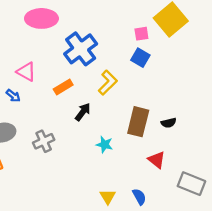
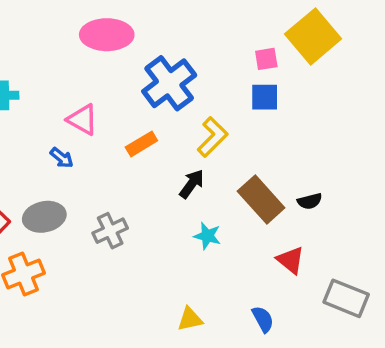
blue square: (140, 58) -> (265, 97), turned -30
black arrow: (83, 112) -> (192, 184), moved
brown rectangle: (138, 122) -> (261, 199), turned -56
yellow triangle: (108, 197) -> (190, 319), moved, turned 49

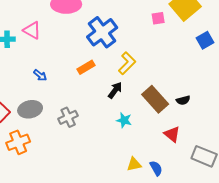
blue square: (265, 97) -> (205, 40), moved, turned -30
pink triangle: (82, 120) -> (32, 30), moved
yellow triangle: (190, 319) -> (134, 164), moved

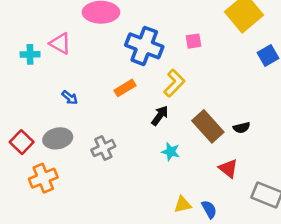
pink square: (158, 18) -> (194, 41), moved
blue cross: (102, 32) -> (144, 46), turned -32

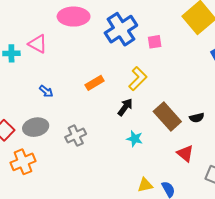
blue cross: (144, 46) -> (121, 29), moved, turned 36

